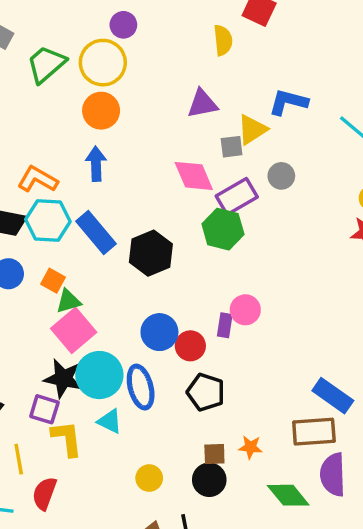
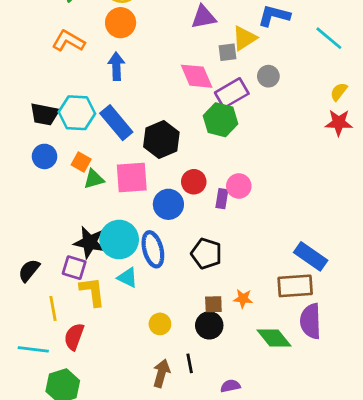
orange L-shape: (38, 179) -> (68, 41), moved
pink square: (74, 330) -> (132, 178), moved, turned 36
red circle: (190, 346) -> (194, 182), moved

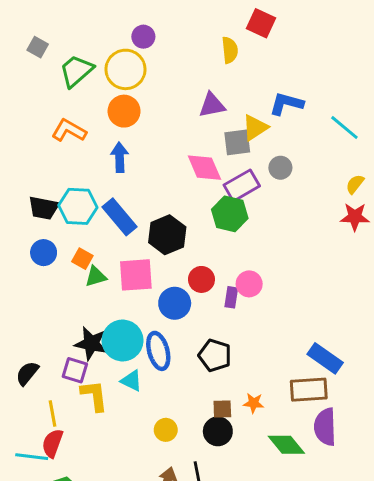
gray square: (228, 52) -> (237, 142), size x1.4
red semicircle: (74, 337) -> (53, 443), moved

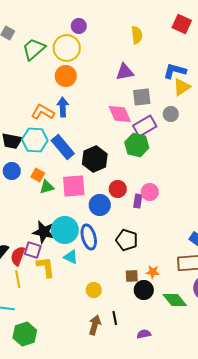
red square: (261, 23) -> (182, 24), moved
yellow triangle: (255, 127) -> (182, 87), moved
orange L-shape: (69, 130) -> (43, 112), moved
black circle: (218, 431) -> (144, 290), moved
red semicircle: (53, 443) -> (18, 256), moved

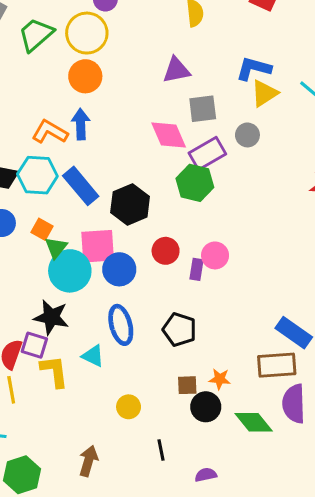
green triangle: (47, 187) -> (56, 248), turned -35
blue circle: (100, 205) -> (119, 269), moved
cyan circle: (65, 230) -> (70, 271), moved
brown arrow: (95, 325) -> (88, 461), moved

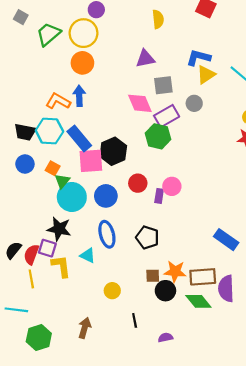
pink square: (98, 246) -> (91, 161), moved
brown rectangle: (277, 365) -> (203, 277), moved
orange star: (220, 379) -> (175, 272), size x1.5

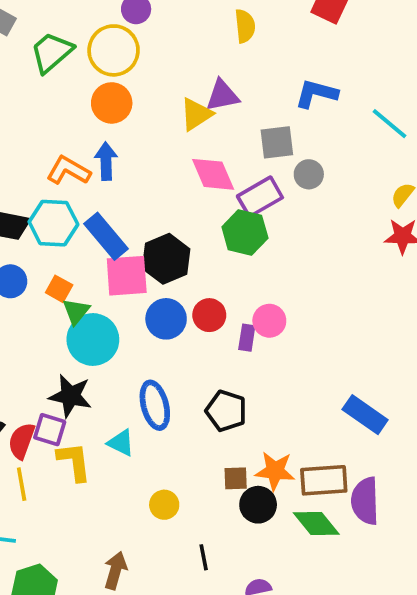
yellow triangle: (206, 75) -> (196, 114), moved
gray square: (163, 85) -> (277, 142), moved
blue circle: (106, 196) -> (166, 319), moved

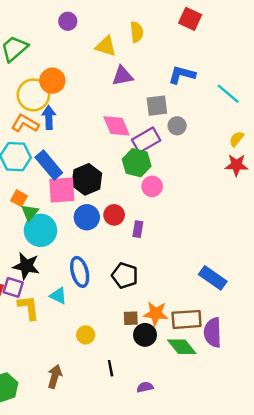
yellow circle: (114, 50) -> (33, 95), moved
yellow triangle: (196, 114) -> (106, 46), moved, turned 50
pink circle: (269, 321) -> (152, 186), moved

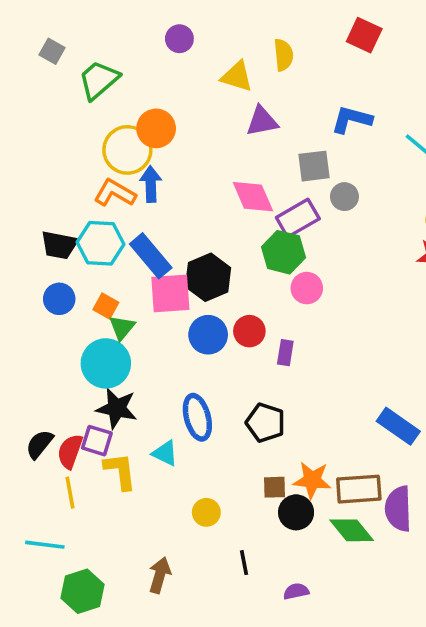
cyan circle: (40, 230) -> (106, 363), moved

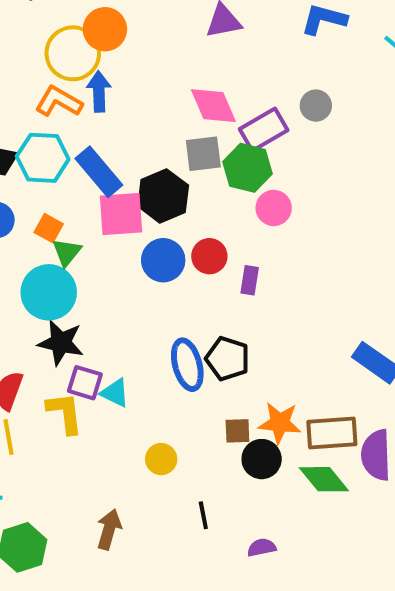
gray square: (314, 166) -> (203, 154), moved
blue ellipse: (197, 417) -> (187, 365), moved
purple square: (97, 441) -> (85, 383), moved

